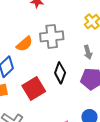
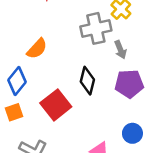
gray cross: (52, 36) -> (96, 28), moved

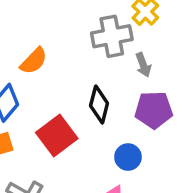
blue circle: (132, 133) -> (128, 157), moved

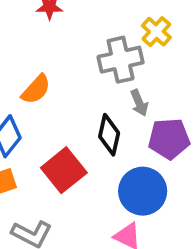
gray arrow: (143, 65) -> (139, 103), moved
blue circle: (128, 157) -> (143, 191), size x1.6

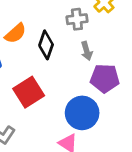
gray cross: (121, 60) -> (77, 19), size x0.7
black diamond: (109, 135) -> (46, 45), moved

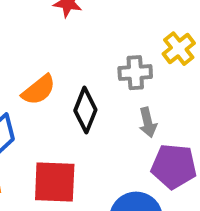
red square: (29, 92) -> (55, 182), turned 32

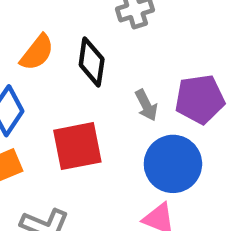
gray arrow: (148, 122) -> (146, 105), moved

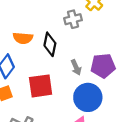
orange semicircle: (37, 52) -> (23, 38), turned 54

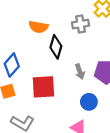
orange semicircle: (23, 38) -> (38, 27), moved
blue circle: (88, 97) -> (89, 102), size x0.6

